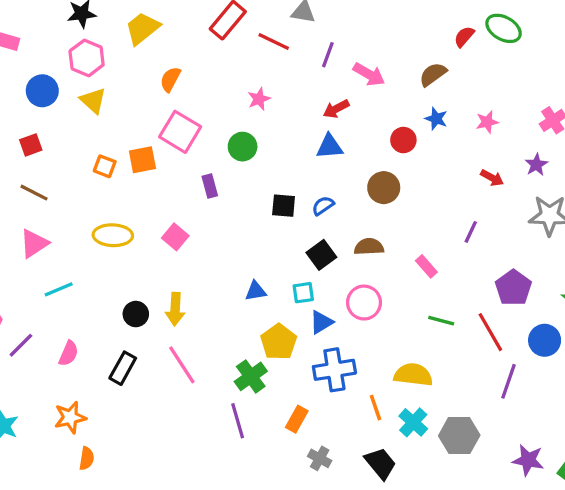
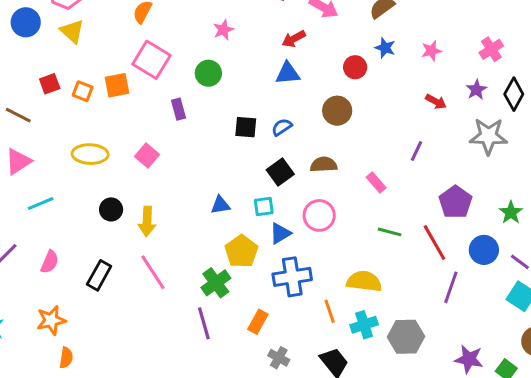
red square: (31, 145) -> (50, 84), moved
black circle: (136, 314) -> (111, 209), moved
cyan cross: (413, 422) -> (364, 325), turned 30

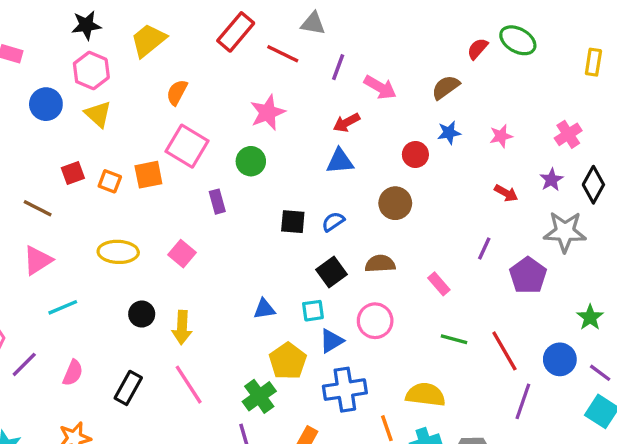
pink star: (223, 30) -> (268, 113), size x1.5
blue star: (385, 48) -> (449, 133), turned -30
purple pentagon: (455, 202) -> (528, 275), moved

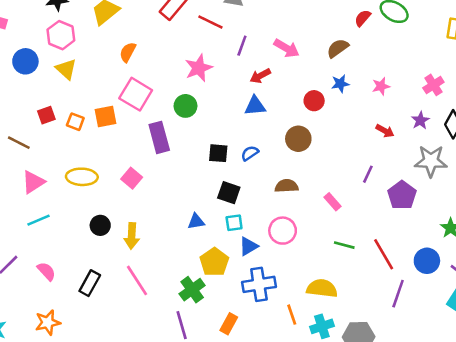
purple line: (338, 67) -> (242, 46), moved
purple rectangle: (217, 202) -> (159, 137), size x1.6
pink triangle: (38, 260) -> (33, 182), moved
black square: (331, 272) -> (229, 193), moved, turned -35
pink semicircle: (73, 373) -> (46, 271), turned -66

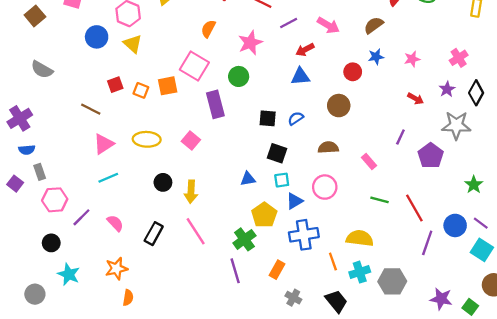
purple line: (242, 46) -> (289, 23), turned 42
orange semicircle: (128, 52) -> (208, 29), moved
blue circle: (427, 261) -> (455, 225), moved

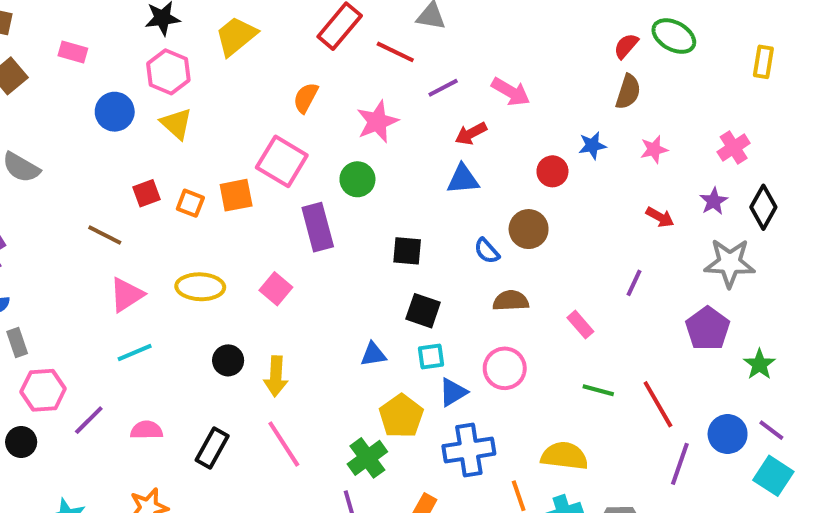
brown semicircle: (374, 25) -> (628, 92), moved, turned 144
blue semicircle: (296, 118) -> (487, 251), moved, turned -98
purple pentagon: (431, 156) -> (708, 329), moved
pink semicircle: (115, 223) -> (147, 430), turned -48
black circle: (51, 243) -> (21, 442), moved

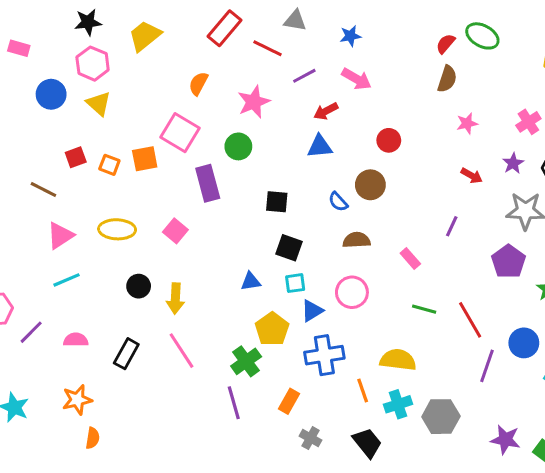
blue star: (592, 145) -> (350, 36), moved

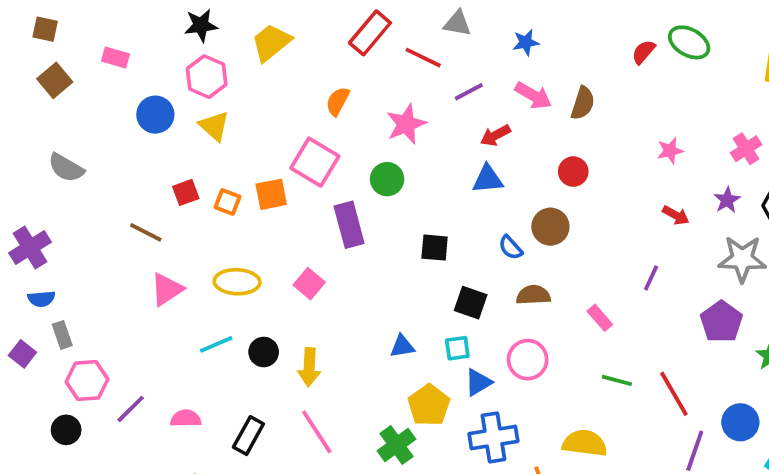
brown semicircle: (447, 79) -> (583, 103), moved
black square: (289, 248) -> (471, 303), moved
cyan line: (66, 280) -> (216, 344), moved

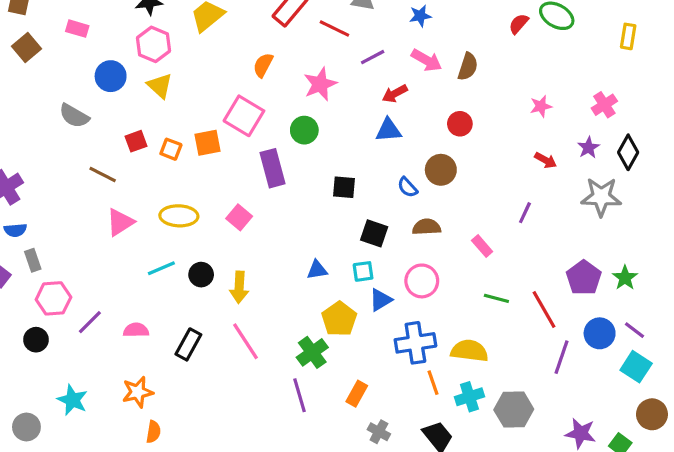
gray semicircle: (66, 168) -> (74, 116), moved
purple pentagon: (721, 322) -> (584, 278), moved
blue cross: (493, 437) -> (415, 343), moved

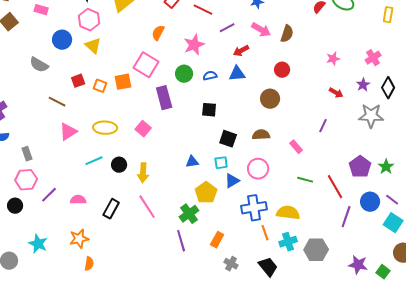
blue semicircle: (407, 187) -> (210, 76), moved, turned 120
gray rectangle: (33, 260) -> (27, 154), moved

